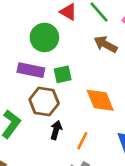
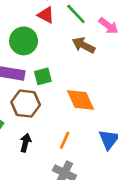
black arrow: (56, 130) -> (25, 143), moved

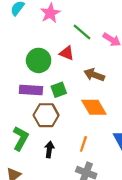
red triangle: (46, 15) -> (67, 53), moved
brown arrow: (84, 45) -> (94, 75), moved

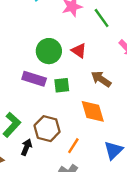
green line: (82, 32) -> (102, 18), moved
brown hexagon: (46, 115) -> (47, 129), moved
black arrow: (49, 150) -> (26, 147), moved

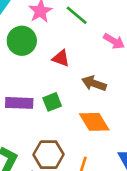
green circle: (49, 51) -> (22, 41), moved

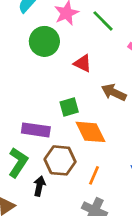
purple rectangle: (19, 103) -> (36, 130), moved
orange diamond: (94, 122) -> (91, 132), moved

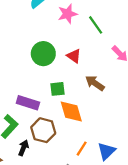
green circle: (44, 41) -> (43, 54), moved
orange line: (94, 175) -> (82, 149), moved

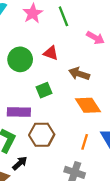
green line: (96, 25) -> (63, 16), turned 30
orange diamond: (71, 112) -> (88, 105), moved
black arrow: (23, 148) -> (20, 163), moved, turned 42

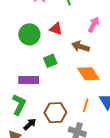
pink arrow: (95, 38) -> (94, 25), moved, turned -91
brown hexagon: (42, 135) -> (55, 113), moved

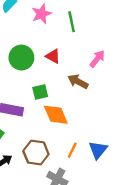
orange diamond: (88, 74) -> (56, 115), moved

